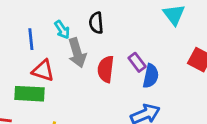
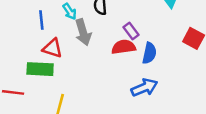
purple rectangle: (137, 62) -> (131, 31), moved
red semicircle: (106, 69) -> (124, 47), moved, turned 75

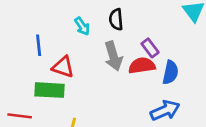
blue line: (41, 20) -> (39, 45), moved
gray arrow: (83, 32) -> (113, 56), moved

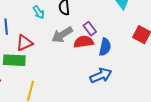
gray arrow: (113, 56) -> (62, 35), turned 75
red triangle: (63, 67) -> (24, 43), turned -42

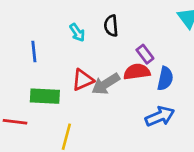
gray arrow: (62, 35) -> (106, 84), moved
red triangle: (24, 43) -> (83, 80), moved

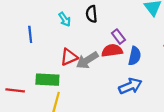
green rectangle: (45, 96) -> (47, 80), moved

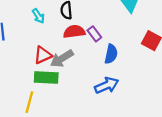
red semicircle: (112, 51) -> (74, 32), moved
green rectangle: (47, 80) -> (46, 77), moved

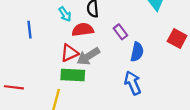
red semicircle: (74, 32) -> (83, 30), moved
blue arrow: (107, 85) -> (133, 83), turned -90

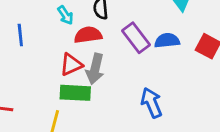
purple rectangle: (120, 32) -> (136, 38), size x1.5
blue semicircle: (137, 52) -> (167, 41), moved, turned -108
gray arrow: (88, 56) -> (95, 69), turned -45

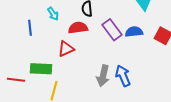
cyan arrow: (65, 15) -> (53, 14), moved
gray arrow: (95, 69) -> (103, 76), moved
green rectangle: (75, 93) -> (41, 69), moved

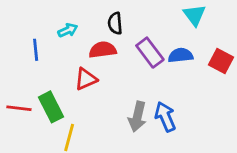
cyan arrow: (53, 14) -> (68, 30), turned -80
green rectangle: (41, 69) -> (51, 107), turned 60
red line: (16, 80) -> (19, 108), moved

